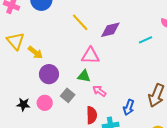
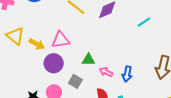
cyan line: (145, 40) -> (144, 22), moved
pink triangle: (90, 56) -> (61, 40), moved
blue arrow: (129, 107) -> (127, 74), moved

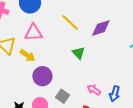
pink triangle: (61, 40) -> (34, 33), moved
green triangle: (88, 60) -> (79, 53), moved, turned 40

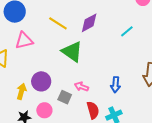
green triangle: (79, 53) -> (72, 52), size x1.6
yellow arrow: (27, 55) -> (21, 91), moved, turned -98
pink arrow: (94, 90) -> (81, 87), moved

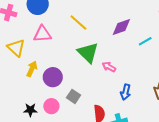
purple diamond: (89, 23) -> (121, 27), moved
pink arrow: (81, 87) -> (109, 67), moved
yellow arrow: (21, 91) -> (32, 69), moved

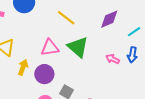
pink triangle: (42, 34) -> (50, 48), moved
pink arrow: (109, 67) -> (113, 59), moved
blue arrow: (126, 92) -> (132, 55), moved

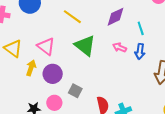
cyan line: (134, 32) -> (141, 28), turned -72
pink triangle: (50, 48) -> (46, 46), moved, turned 48
pink arrow: (113, 59) -> (119, 47), moved

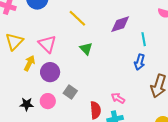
green triangle: (85, 46) -> (86, 49), size x0.6
pink arrow: (119, 47) -> (118, 98), moved
yellow triangle: (13, 48) -> (14, 42), turned 30

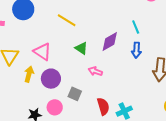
purple diamond: (120, 24) -> (110, 41), moved
pink arrow: (118, 98) -> (95, 71), moved

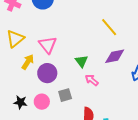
yellow line: (67, 20) -> (109, 27), moved
green triangle: (81, 48) -> (82, 61), moved
gray square: (75, 94) -> (65, 95), turned 32

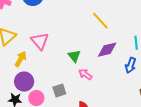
purple circle: (47, 73) -> (24, 82), moved

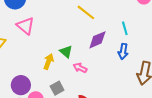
pink triangle: (40, 41) -> (26, 26), moved
yellow arrow: (21, 59) -> (49, 62), moved

